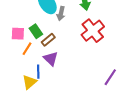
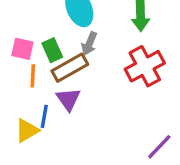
gray arrow: (61, 14) -> (89, 44), moved
brown rectangle: (48, 40) -> (70, 68), size x1.5
orange line: (27, 49) -> (33, 76), turned -40

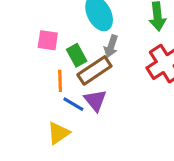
pink square: (22, 49) -> (48, 40), moved
blue line: (44, 116) -> (73, 104), moved, turned -65

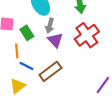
brown rectangle: (94, 70) -> (50, 71), moved
purple triangle: (95, 100) -> (55, 40), moved

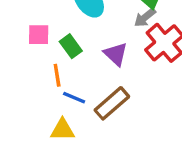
gray arrow: (50, 26) -> (145, 17), moved, turned 40
yellow triangle: (18, 86) -> (62, 130), turned 42

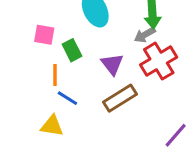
brown rectangle: (112, 103) -> (120, 98), moved

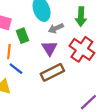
gray arrow: (145, 35) -> (56, 28), moved
red cross: (159, 61) -> (82, 49), turned -30

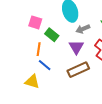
green rectangle: (23, 36) -> (52, 35), turned -32

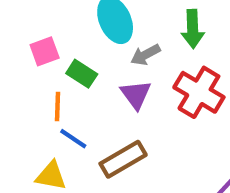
pink square: (35, 22) -> (45, 51), turned -32
brown rectangle: (78, 70) -> (123, 159), moved

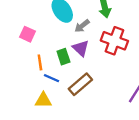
pink square: (45, 51) -> (28, 34), turned -35
green rectangle: (82, 74) -> (63, 57), moved, turned 49

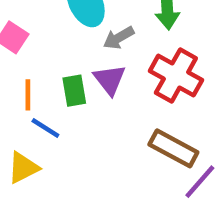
brown rectangle: (80, 84) -> (173, 148), moved, turned 60
yellow triangle: (43, 100) -> (23, 168), turned -36

